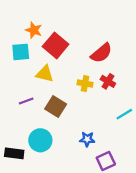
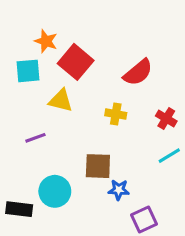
red cross: (108, 81) -> (166, 118), moved
brown square: (56, 106) -> (98, 166), moved, turned -30

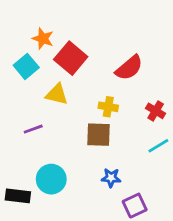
cyan square: (28, 71) -> (26, 66), turned -35
brown square: (98, 166) -> (99, 135), moved

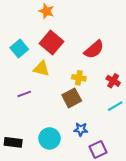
orange star: (43, 39) -> (46, 11), moved
brown square: (99, 135) -> (72, 98), turned -30
cyan circle: (51, 179) -> (50, 138), moved

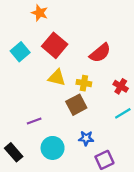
orange star: (46, 11) -> (40, 13), moved
yellow triangle: (41, 69) -> (57, 78), moved
purple line: (24, 94) -> (34, 121), moved
black rectangle: (13, 142) -> (14, 152), turned 42

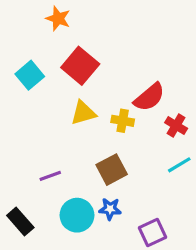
red semicircle: (100, 53) -> (149, 97), moved
yellow triangle: (57, 78) -> (83, 113), turned -30
brown square: (76, 105) -> (112, 170), moved
blue star: (86, 138) -> (110, 209), moved

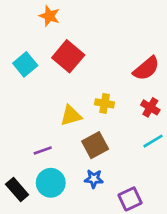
red semicircle: (149, 97) -> (146, 68), moved
yellow triangle: (83, 113) -> (71, 116), moved
cyan circle: (77, 215) -> (51, 183), moved

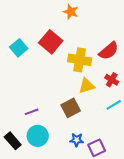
orange star: (49, 16) -> (71, 12), moved
yellow cross: (105, 103) -> (80, 60), moved, size x1.6
yellow triangle: (71, 116) -> (87, 86), moved
blue star: (94, 179) -> (77, 140), moved

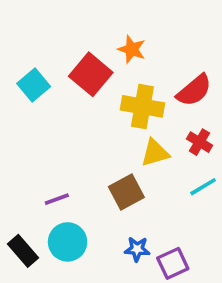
orange star: (71, 12) -> (132, 49), moved

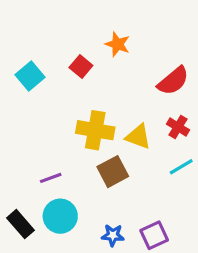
red square: (91, 74) -> (81, 67), size x0.6
yellow cross: (142, 106) -> (95, 130), moved
yellow triangle: (155, 153) -> (138, 137), turned 36
blue star: (137, 249) -> (113, 235), moved

